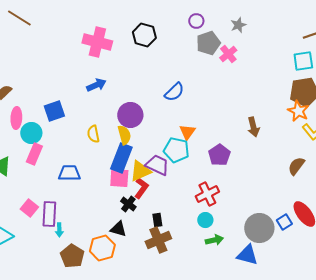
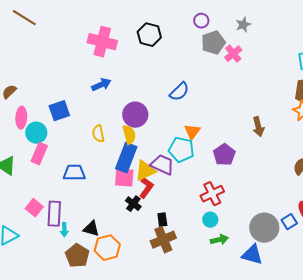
black triangle: (118, 229) -> (91, 229), moved

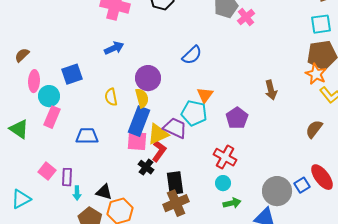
red cross: (212, 194) -> (225, 157), turned -35
purple rectangle: (54, 214) -> (67, 177), size x0.7
black rectangle: (162, 220) -> (175, 183), size x1.6

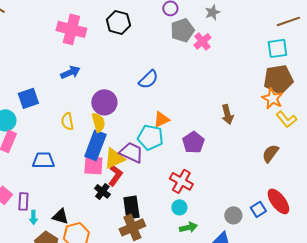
orange triangle: (205, 95) -> (161, 119), turned 30
gray circle: (277, 191) -> (233, 215), size x0.6

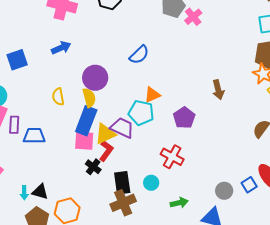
blue square: (28, 98) -> (17, 60), moved
purple rectangle: (23, 201) -> (14, 125), moved
cyan circle: (179, 207) -> (151, 183), moved
black triangle: (60, 216) -> (40, 192), moved

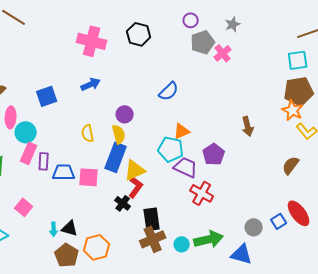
purple circle: (95, 78) -> (125, 114), size x0.7
purple trapezoid: (122, 128) -> (186, 167), moved
pink square: (84, 141) -> (89, 177), moved
cyan circle: (151, 183) -> (182, 244), moved
green arrow: (179, 203) -> (209, 239), size x1.6

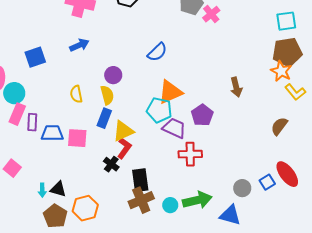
orange triangle: (182, 131) -> (170, 92), size x1.5
blue rectangle: (116, 157) -> (104, 118), size x0.7
red cross: (202, 193) -> (190, 154), turned -30

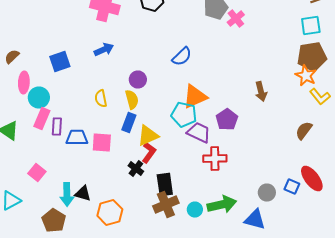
blue square: (267, 182) -> (292, 186), turned -35
cyan arrow: (42, 190) -> (67, 194), size x1.6
brown pentagon: (55, 216) -> (54, 220), moved

